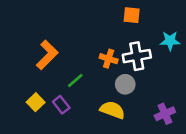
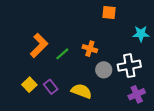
white cross: (137, 56) -> (129, 66), moved
green line: (75, 80) -> (62, 54), moved
yellow semicircle: (112, 110) -> (81, 91), moved

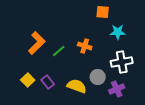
cyan star: (141, 34) -> (118, 32), moved
gray circle: (104, 70) -> (98, 77), moved
purple cross: (137, 94) -> (117, 89), moved

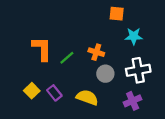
orange L-shape: (37, 43) -> (42, 49), turned -45
gray circle: (98, 77) -> (105, 74), moved

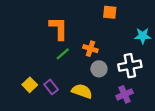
cyan star: (134, 36) -> (143, 36), moved
orange L-shape: (42, 49) -> (59, 28), moved

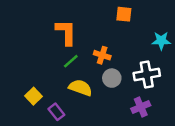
purple rectangle: (51, 87) -> (56, 112), moved
yellow semicircle: (82, 91) -> (80, 88), moved

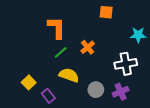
orange cross: (102, 55) -> (88, 47), turned 32
gray circle: (112, 78) -> (96, 90), moved

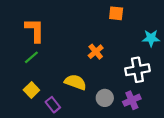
orange L-shape: (57, 28) -> (35, 30), moved
green line: (61, 52) -> (31, 57), moved

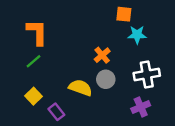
cyan star: (151, 38) -> (137, 35), moved
gray circle: (105, 98) -> (106, 79), moved

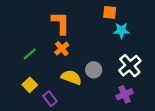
orange L-shape: (37, 32) -> (61, 23), moved
orange cross: (102, 55) -> (62, 49), moved
white cross: (147, 74) -> (130, 66), turned -30

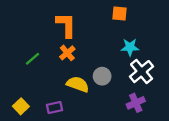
cyan star: (121, 30) -> (130, 47), moved
yellow square: (30, 85) -> (21, 106), moved
purple rectangle: (50, 99) -> (55, 107), turned -64

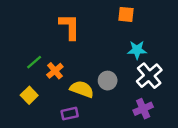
orange cross: (67, 53) -> (55, 71), moved
yellow square: (21, 106) -> (29, 95), moved
purple rectangle: (55, 107) -> (70, 114), moved

